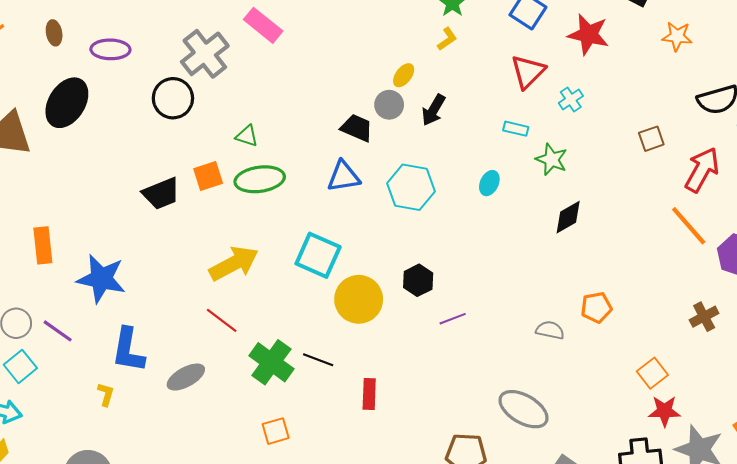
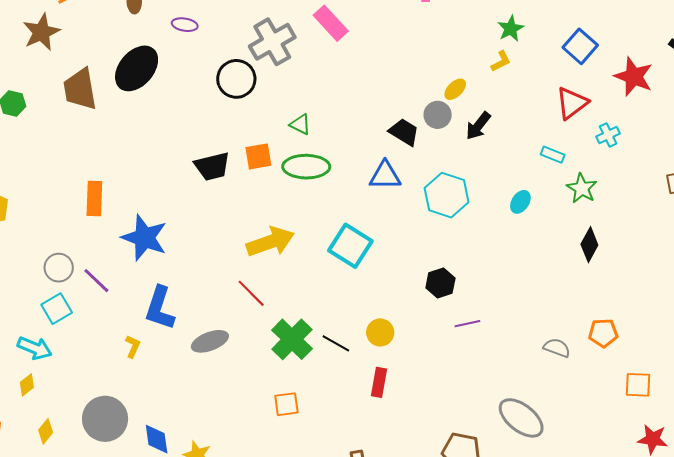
purple ellipse: (110, 49) -> (185, 25), size x0.7
black diamond: (568, 217) -> (589, 245), turned -40
yellow circle: (359, 299) -> (380, 332), moved, size x0.6
orange square: (652, 373) -> (638, 385), moved, turned 32

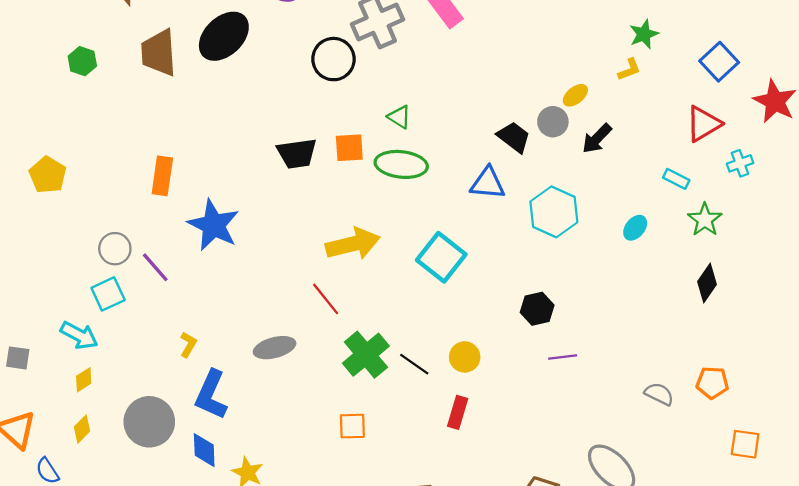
blue L-shape: (160, 308) -> (211, 395), moved
yellow diamond: (27, 385) -> (84, 380), moved

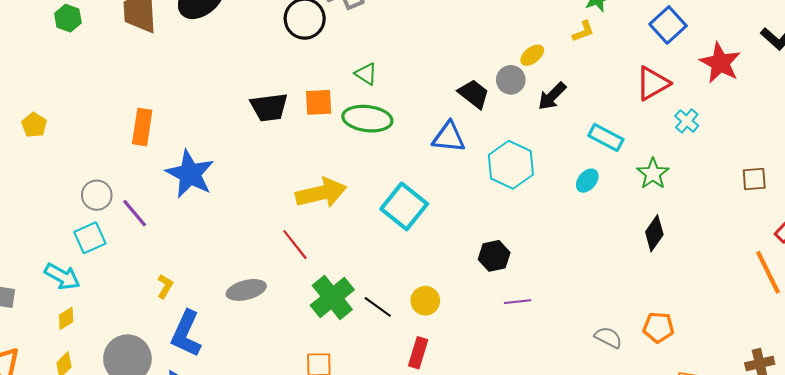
cyan cross: (740, 163) -> (687, 121), turned -30
yellow pentagon: (48, 175) -> (34, 125), size x0.7
cyan rectangle: (676, 179) -> (606, 137), moved, size x1.4

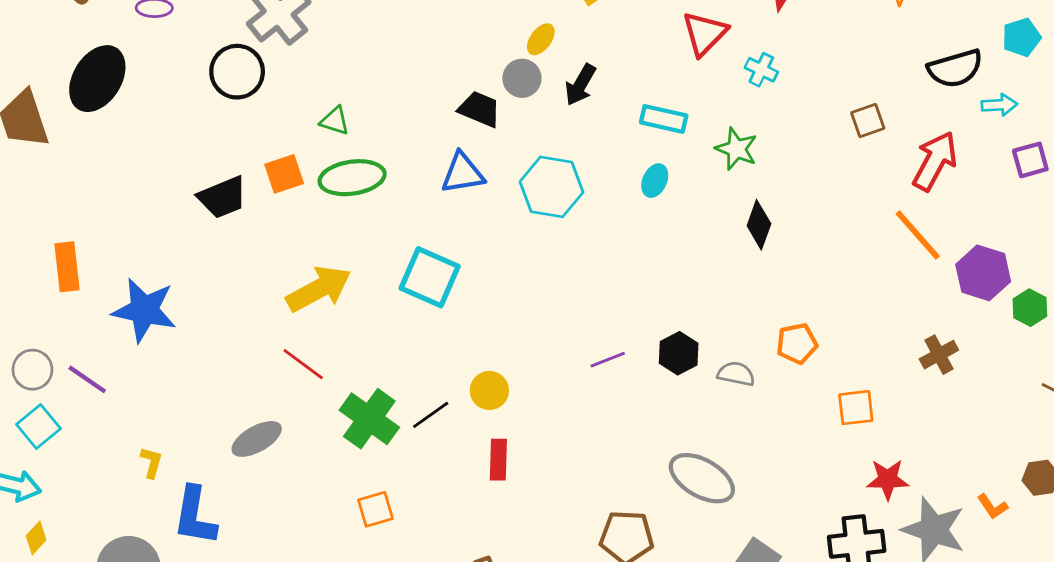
black hexagon: (494, 256) -> (679, 353), moved
black line: (378, 307) -> (431, 415), turned -56

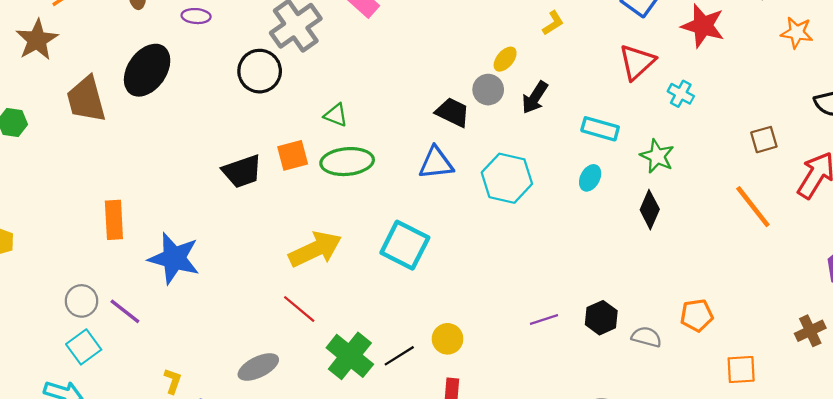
black diamond: (759, 225) -> (650, 210), moved
orange line: (918, 235) -> (753, 207), moved

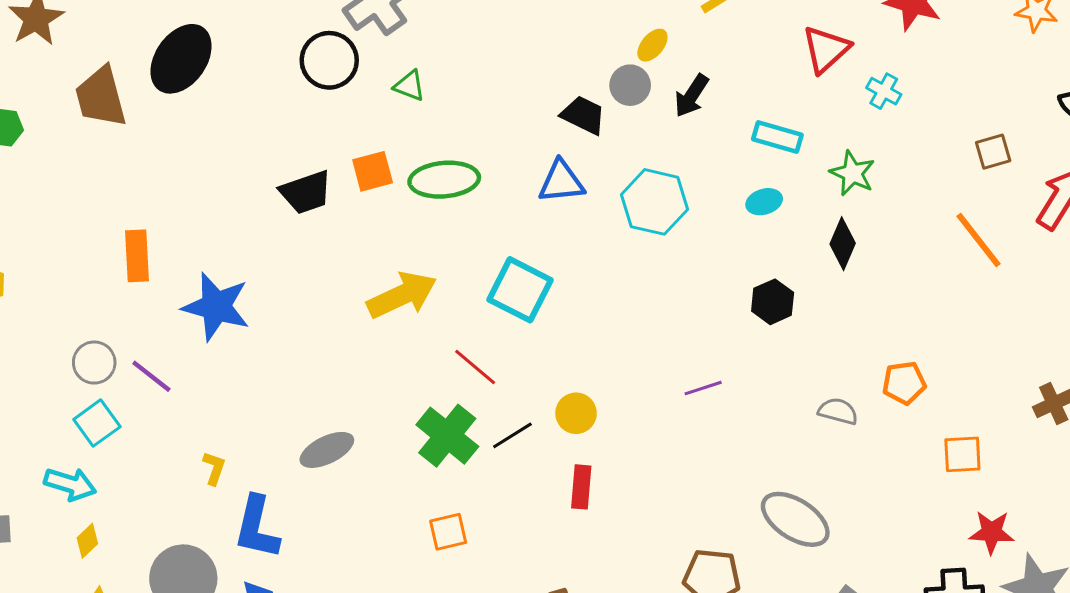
green triangle: (336, 115) -> (410, 86), moved
cyan ellipse: (590, 178) -> (764, 202), turned 45
red line: (299, 309) -> (475, 367), moved
black hexagon: (601, 318) -> (773, 302), moved

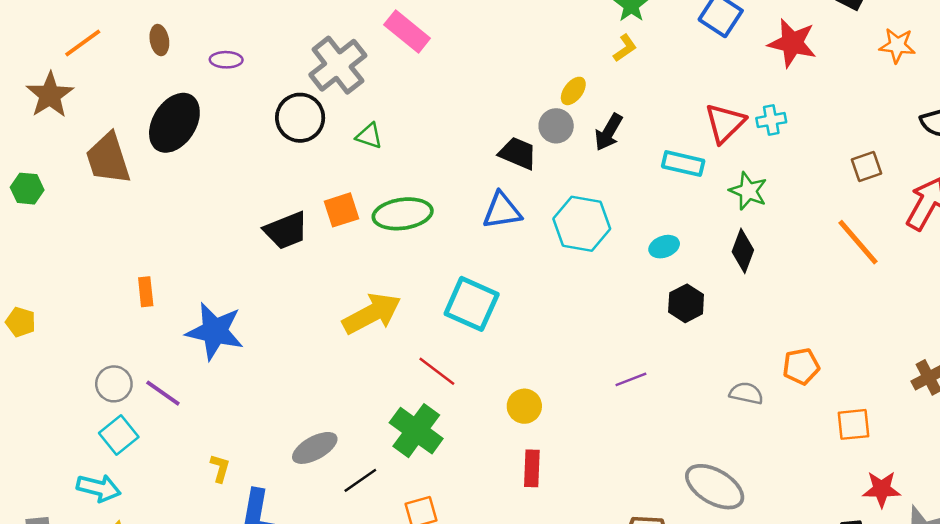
red triangle: (826, 49) -> (725, 123), moved
cyan cross: (884, 91) -> (771, 120), turned -36
cyan ellipse: (764, 202) -> (664, 247), moved
orange rectangle: (137, 256) -> (146, 292), size x0.7
black line: (512, 435) -> (360, 480), moved

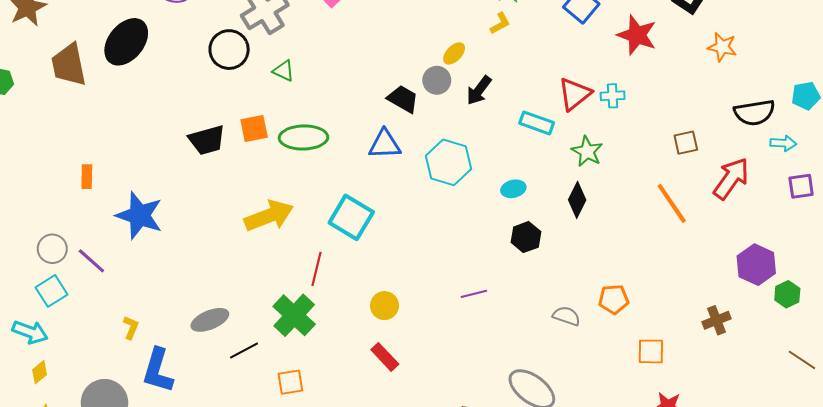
red line: (437, 371) -> (316, 269), turned 60
red rectangle: (532, 468) -> (385, 357), turned -52

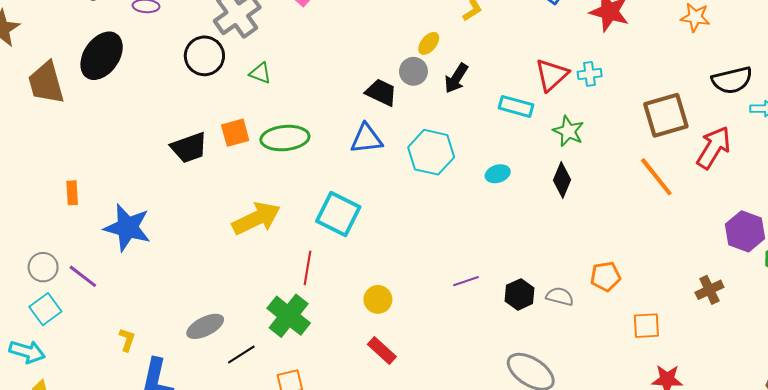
brown square: (686, 143) -> (666, 115), size x1.8
black hexagon: (526, 237) -> (519, 294), moved

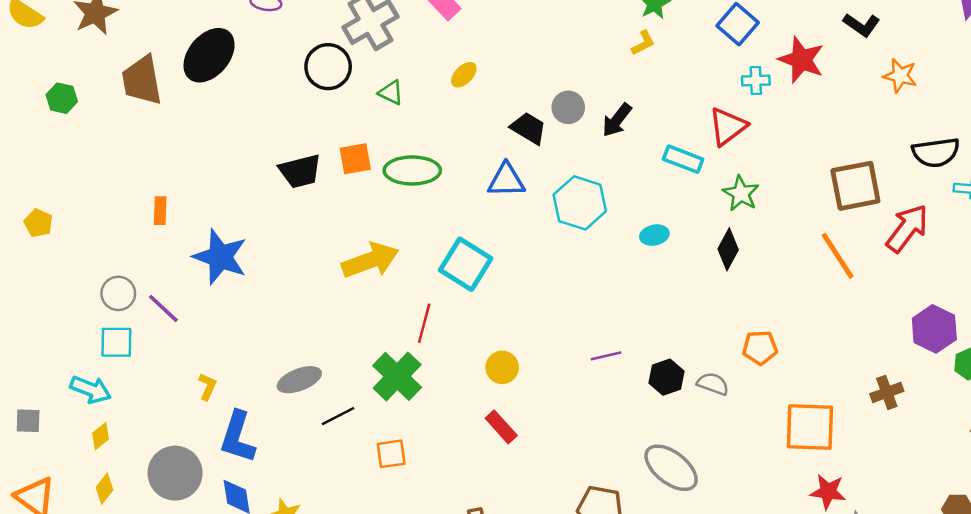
yellow ellipse: (429, 43) -> (464, 75), moved
cyan cross: (590, 74) -> (756, 80), moved
orange pentagon: (606, 276) -> (760, 348), moved
cyan square: (45, 309) -> (116, 342), turned 32
orange square: (646, 326) -> (810, 427), size x1.6

